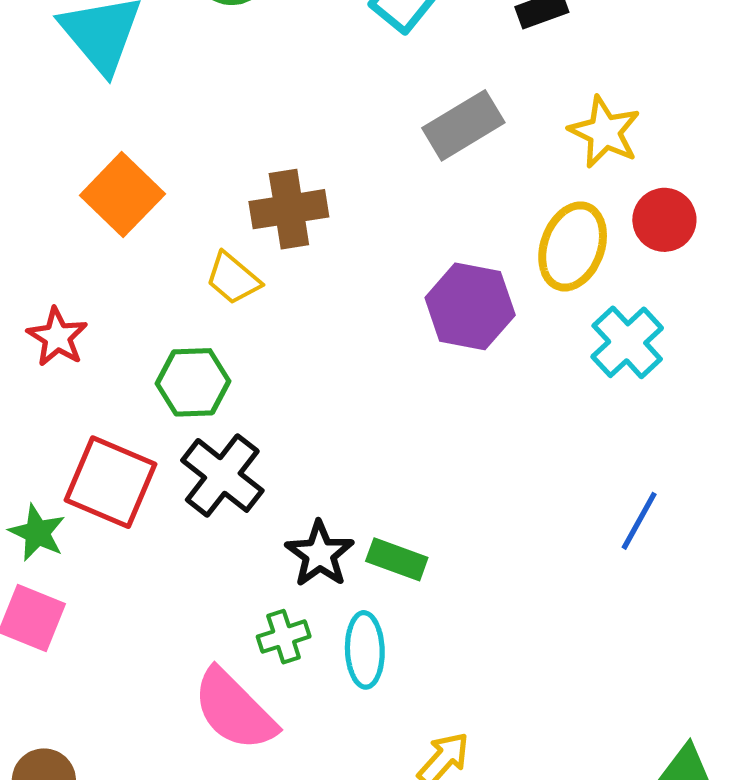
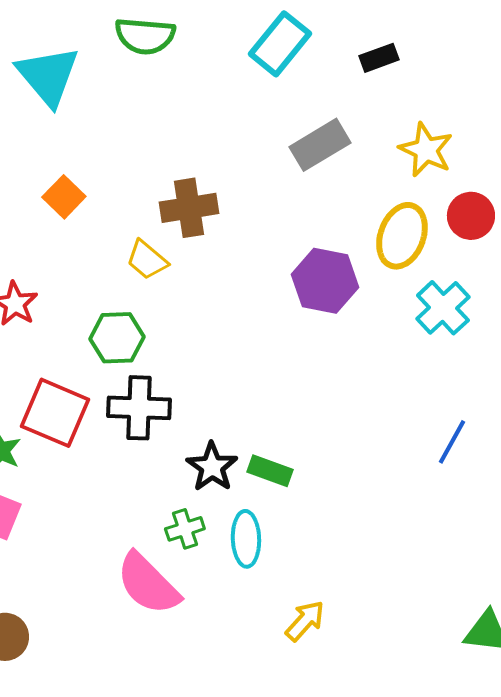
orange square: (122, 195) -> (64, 197), size x0.7
black cross: (222, 475) -> (139, 408), turned -36

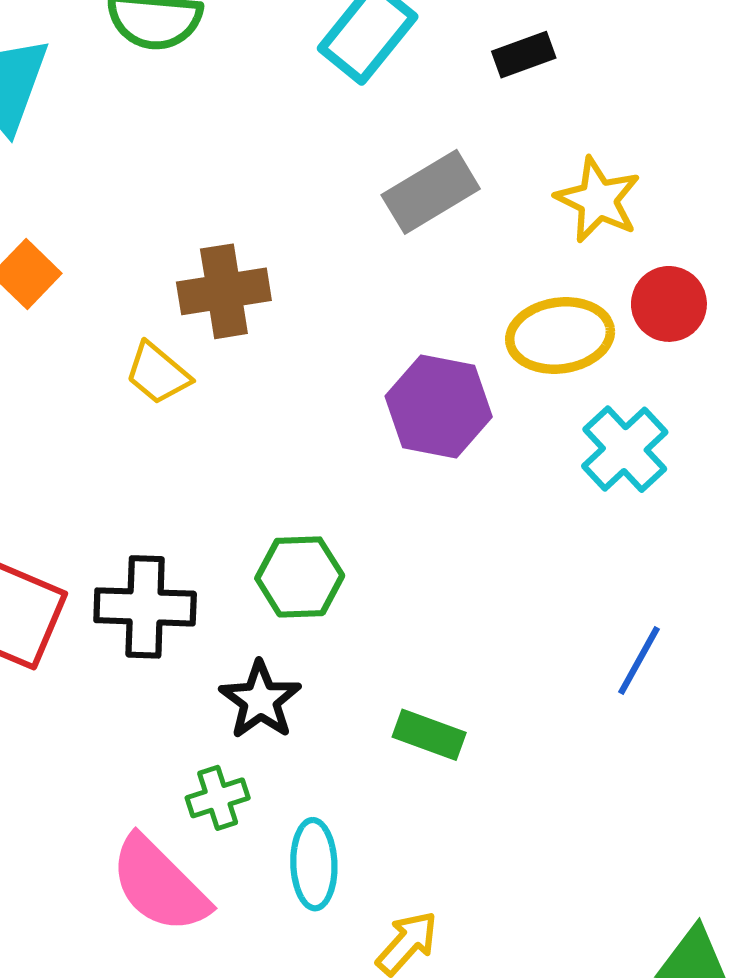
yellow ellipse: (402, 236) -> (560, 336), turned 62
green hexagon: (117, 338) -> (300, 577), moved
green rectangle: (270, 471) -> (429, 735), moved
cyan ellipse: (246, 539) -> (314, 864), moved

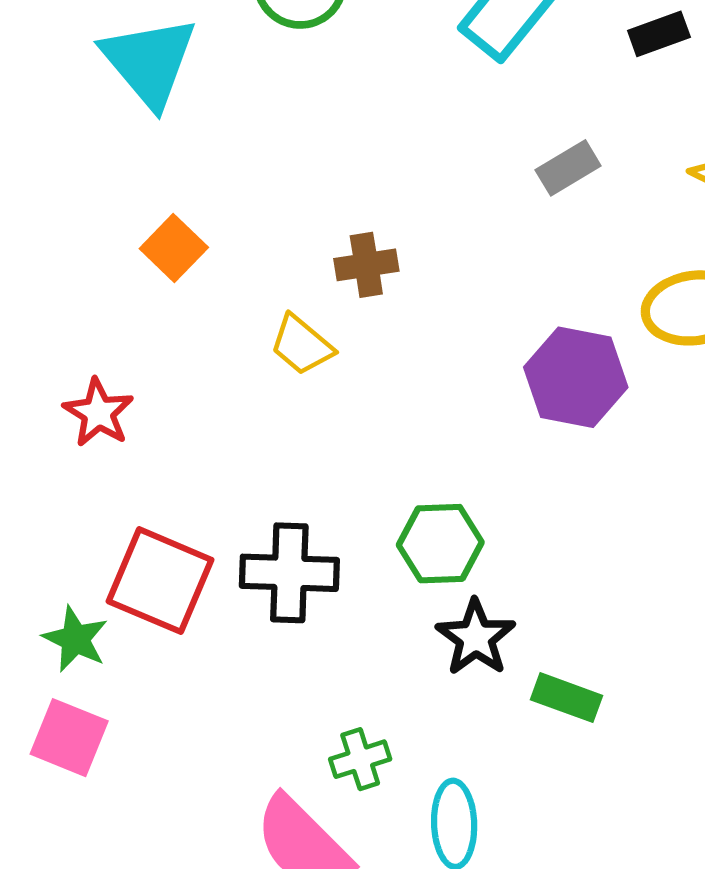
gray rectangle: (431, 192) -> (568, 168), size x0.7
brown cross: (224, 291) -> (366, 265), size x0.7
black star: (260, 700) -> (476, 637), moved

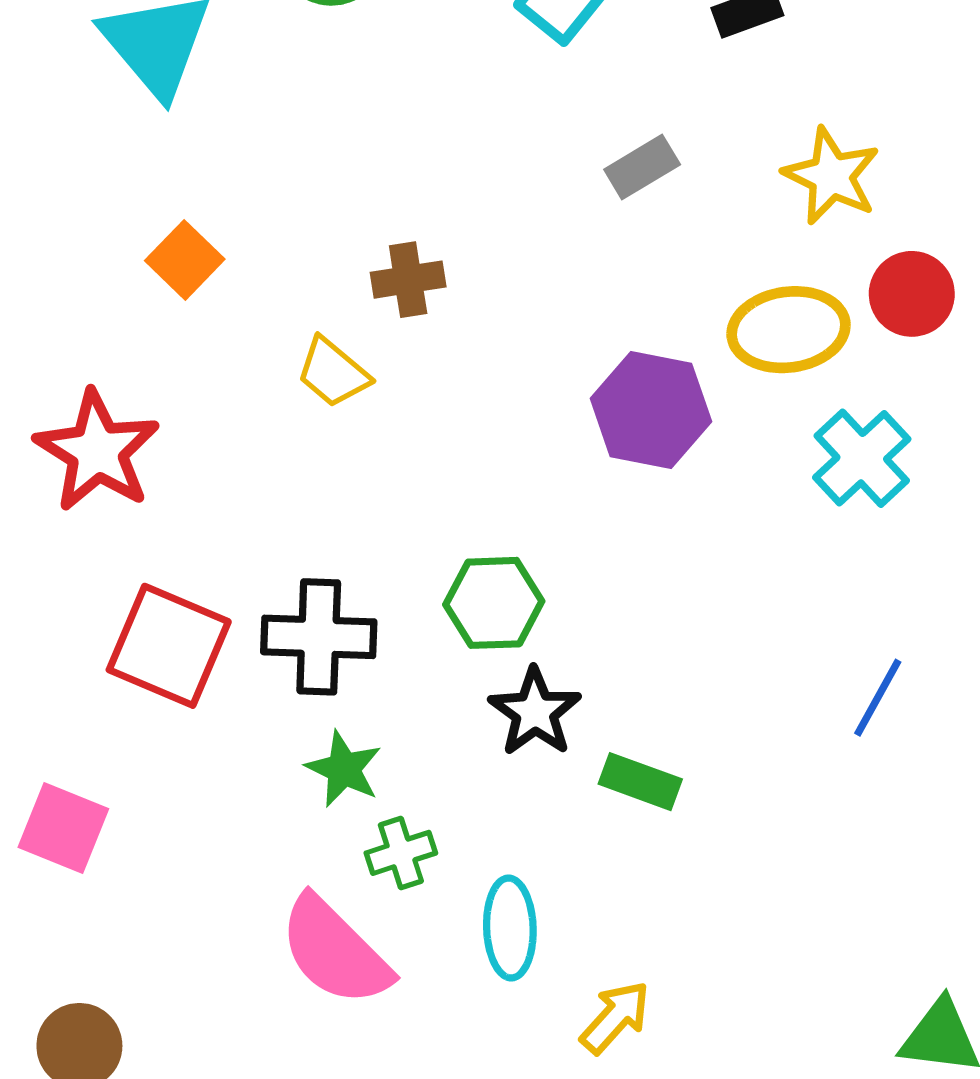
red star: (98, 413) -> (97, 451), size x1.5
green star: (75, 639) -> (344, 769), moved

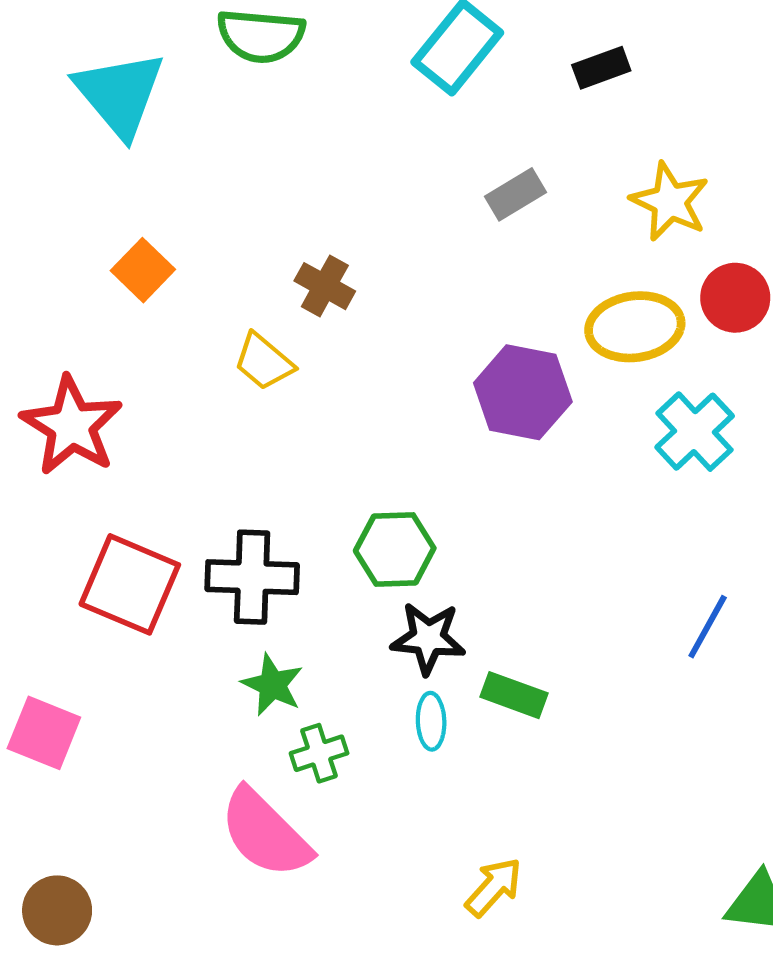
brown cross: (408, 280) -> (325, 286), turned 38
black star: (535, 712) -> (428, 638), turned -30
cyan ellipse: (510, 928) -> (431, 721), moved, size x0.7

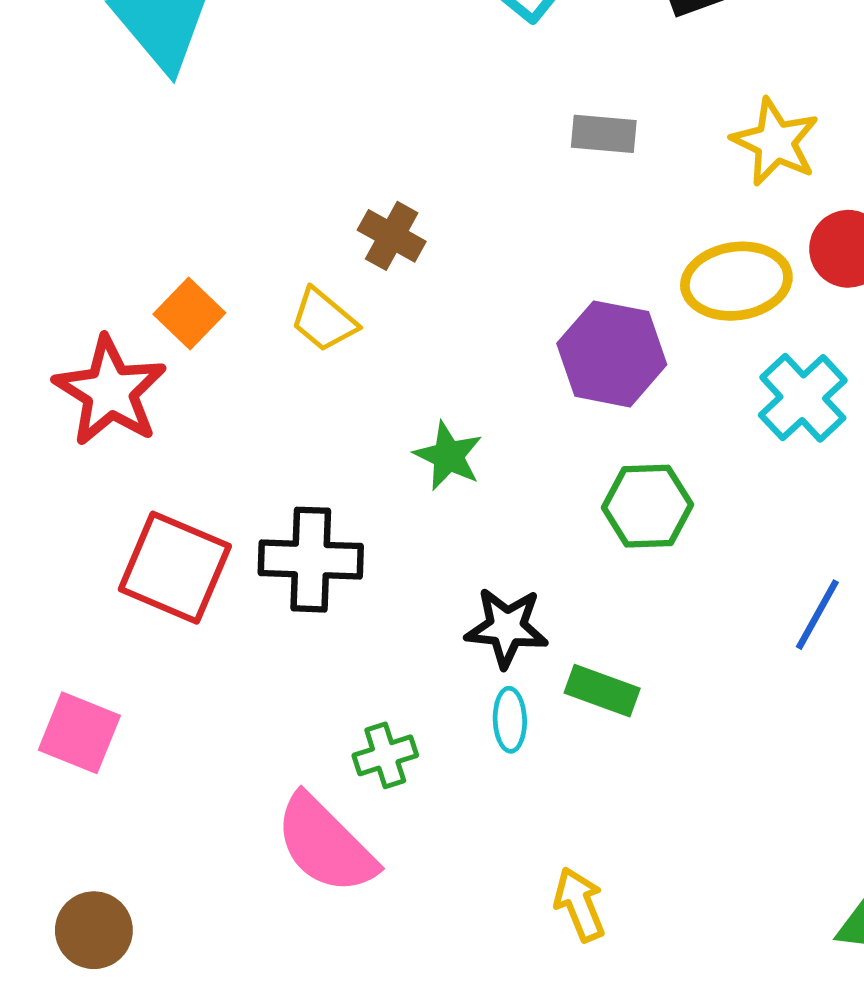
gray rectangle: (515, 194) -> (604, 134), turned 36
orange square: (143, 270) -> (189, 314), moved
green hexagon: (395, 549) -> (647, 506), moved
green star: (272, 685) -> (448, 456), moved
yellow arrow: (494, 887) -> (579, 904), turned -64

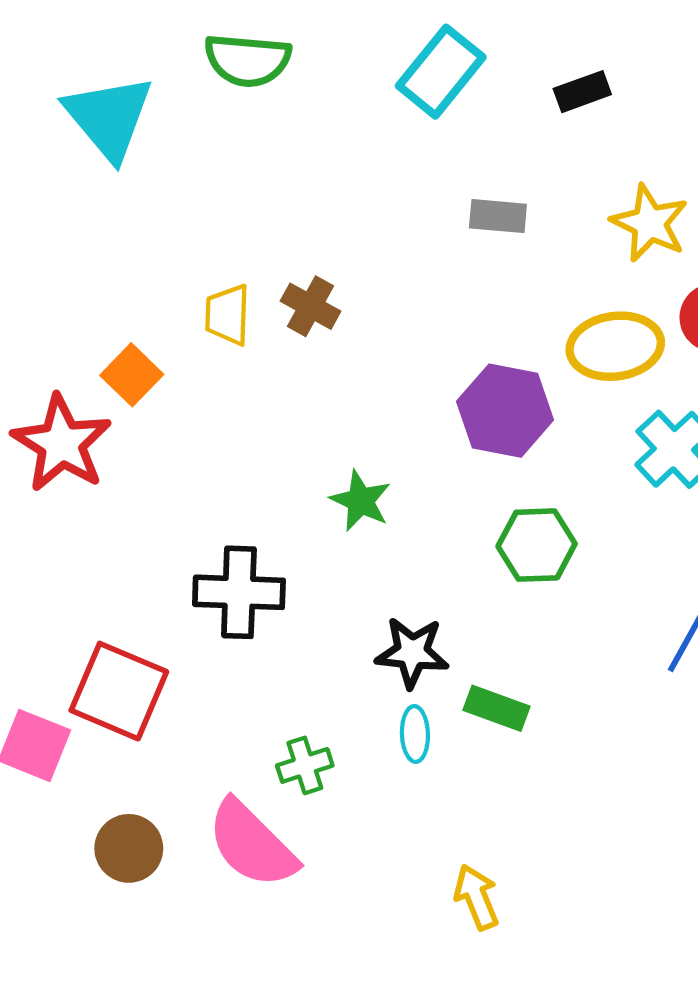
yellow trapezoid: (324, 320) -> (228, 315), moved, turned 52
red square: (175, 568) -> (119, 691), moved
brown circle: (94, 930) -> (129, 848), moved

